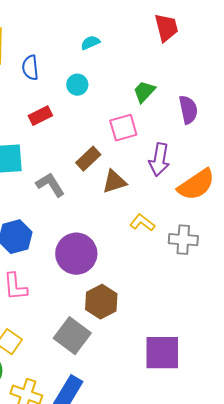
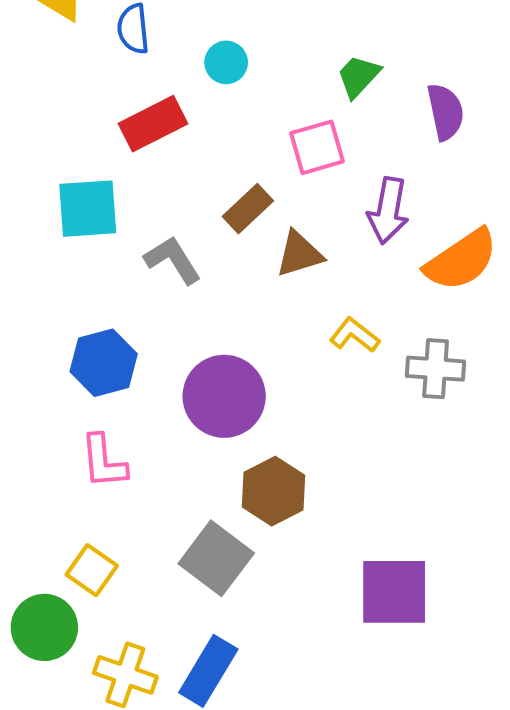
red rectangle: (40, 116) -> (153, 124), size x1.4

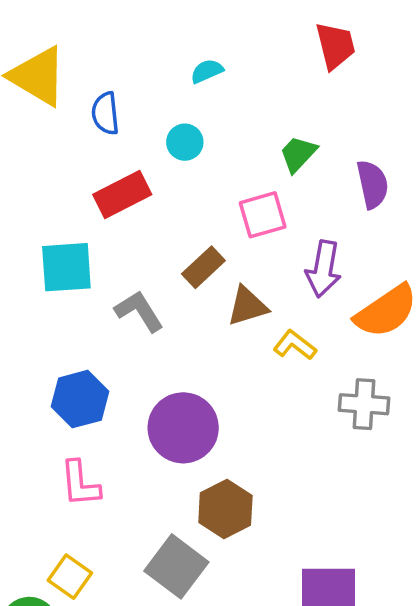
yellow L-shape: (355, 335) -> (295, 345), moved

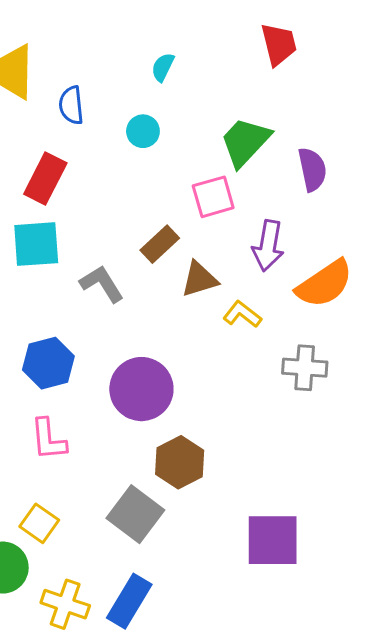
cyan semicircle: (207, 71) -> (163, 67), turned -40
green trapezoid: (298, 154) -> (245, 142), size x1.5
red rectangle: (122, 195) -> (45, 178), moved, turned -36

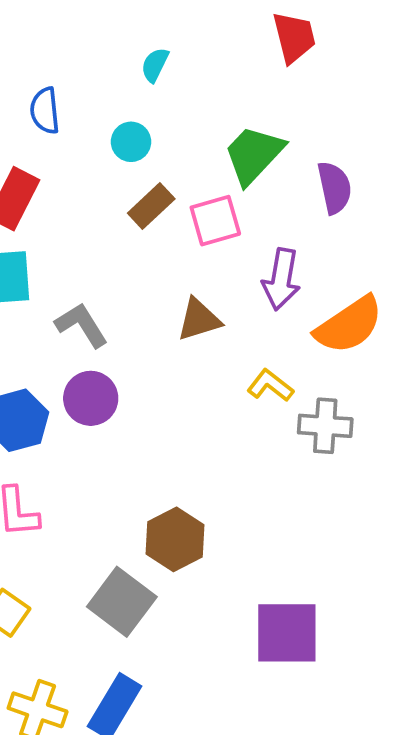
brown rectangle: (160, 244) -> (151, 206), moved
yellow L-shape: (242, 314) -> (270, 386), moved
purple circle: (141, 389) -> (91, 398), moved, size x0.7

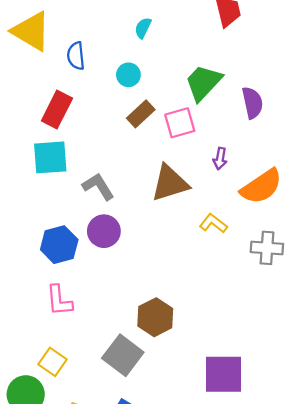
purple arrow: (281, 279) -> (220, 159), size x0.6
brown triangle: (199, 320) -> (170, 183), size x1.4
gray cross: (325, 426) -> (267, 248), moved

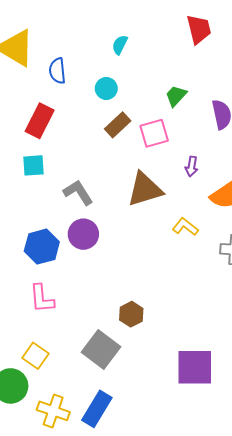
green trapezoid: (203, 83) -> (176, 96), size x0.6
cyan square: (50, 157) -> (33, 165), size x0.7
brown hexagon: (155, 317) -> (131, 314), size x0.7

